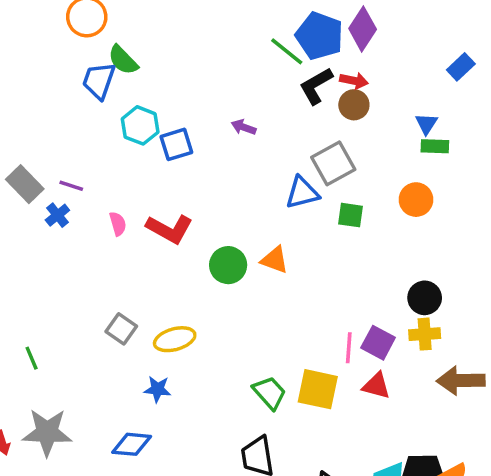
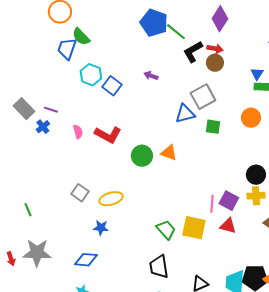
blue pentagon: (319, 36) -> (154, 23), moved
blue square: (176, 144) -> (112, 86), turned -36

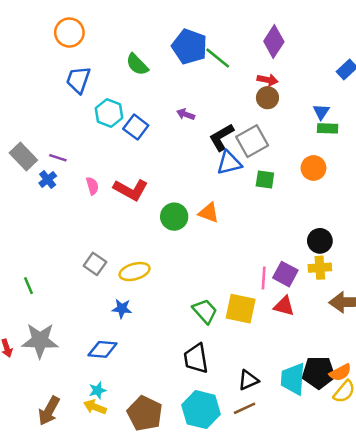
green semicircle: (81, 37) -> (137, 64), moved
black L-shape: (193, 52) -> (221, 137), moved

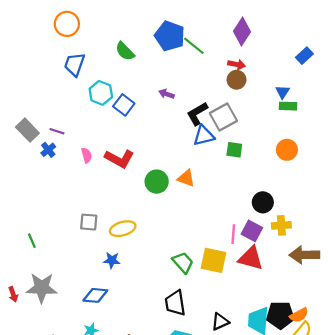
orange circle: (313, 168) -> (287, 150), moved
black circle: (320, 241) -> (263, 202), moved
gray square: (95, 264) -> (89, 222), turned -30
red triangle: (284, 306) -> (251, 258), size x1.4

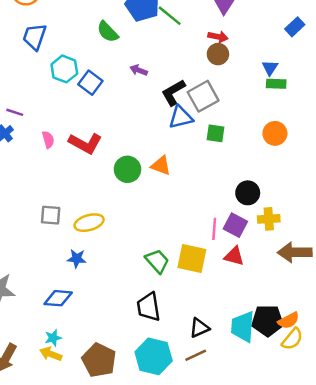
green semicircle: (125, 51) -> (108, 32), moved
red triangle: (251, 258) -> (234, 256), size x0.7

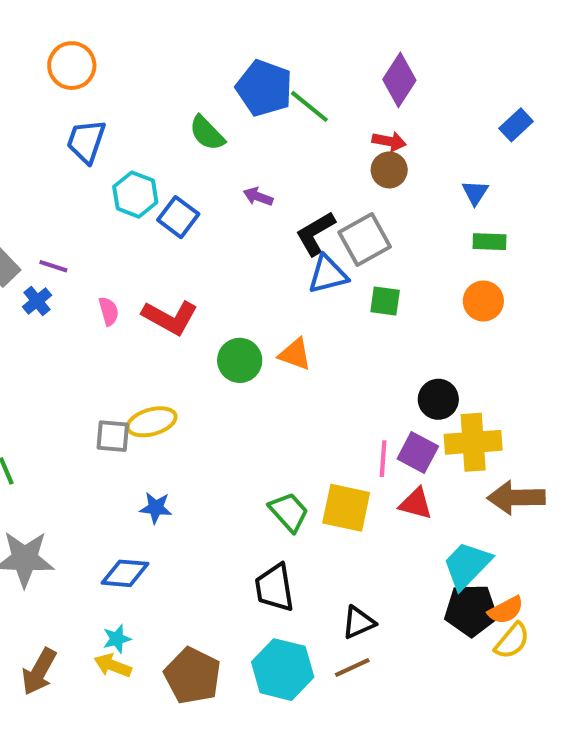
green rectangle: (276, 84) -> (489, 242), moved
yellow cross: (269, 219) -> (473, 442), size x1.5
yellow ellipse: (89, 223) -> (152, 422), moved
cyan trapezoid: (243, 327) -> (467, 565), moved, turned 40

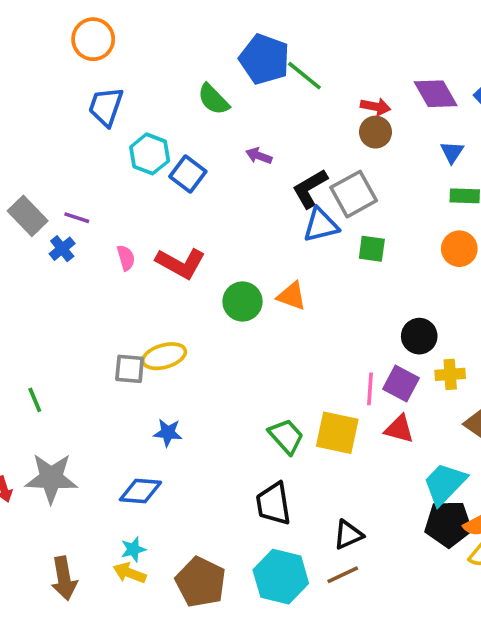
purple diamond: (399, 80) -> (436, 94), moved, turned -63
yellow cross: (473, 442) -> (450, 374), size x0.6
brown arrow: (39, 672) -> (64, 578), turned -39

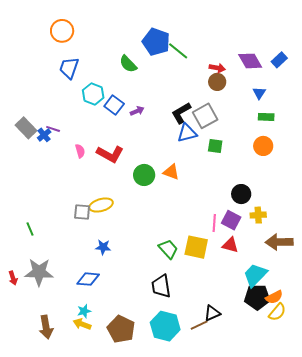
purple arrow: (259, 156) -> (137, 111), moved, turned 136
blue cross: (62, 249) -> (44, 135), moved
black triangle: (348, 535) -> (212, 313), moved

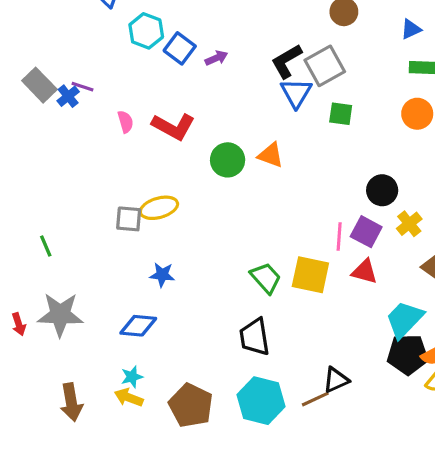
blue triangle: (259, 93) -> (411, 29), turned 32
blue triangle: (187, 133) -> (296, 93), turned -45
yellow cross: (258, 215) -> (409, 224), turned -35

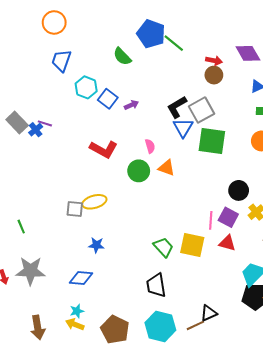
green square: (341, 114) -> (212, 141), size x1.8
pink semicircle: (126, 122) -> (150, 146), moved

